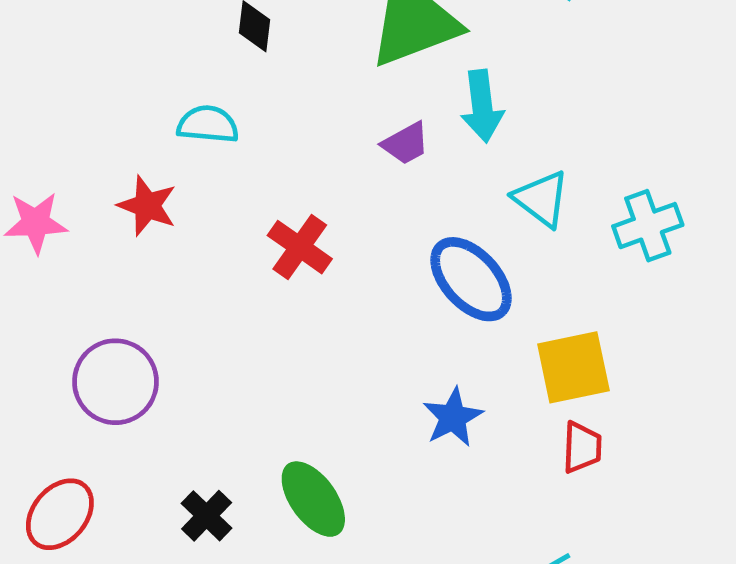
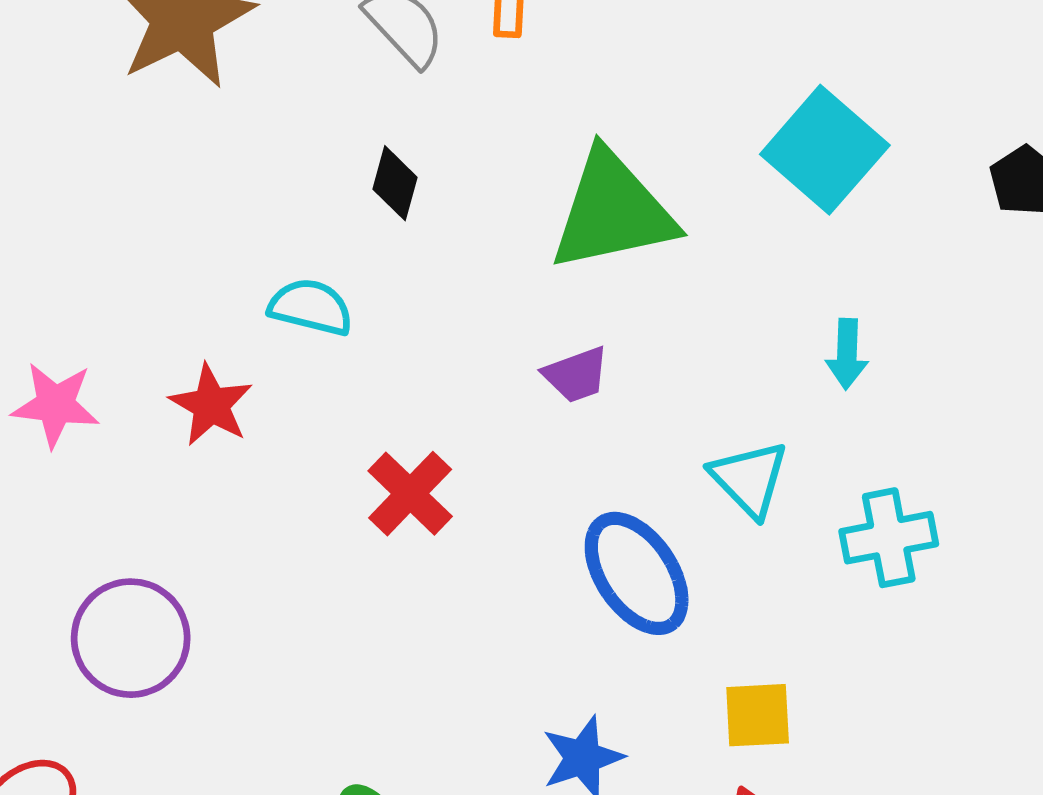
cyan arrow: (482, 106) -> (847, 354), moved, size x0.7
yellow square: (573, 367) -> (758, 715), size x0.7

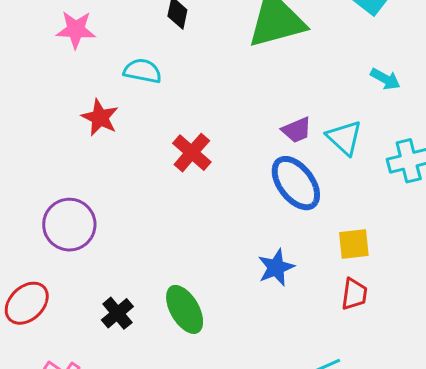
cyan arrow: (847, 354) -> (385, 79), turned -60
purple trapezoid: (576, 375) -> (297, 130), moved
pink star: (55, 405) -> (76, 30), moved

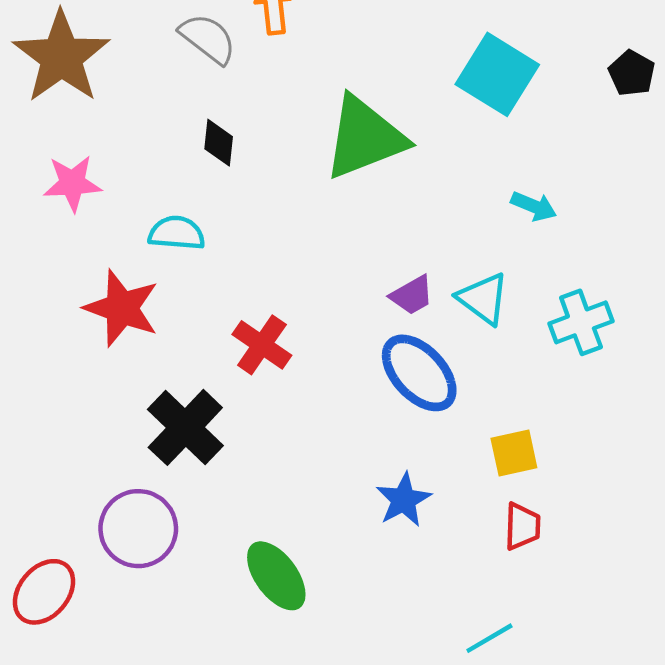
red star: (100, 118) -> (122, 308), size x1.4
purple circle: (69, 225) -> (138, 529), moved
black cross: (117, 313) -> (185, 427), moved, size x1.6

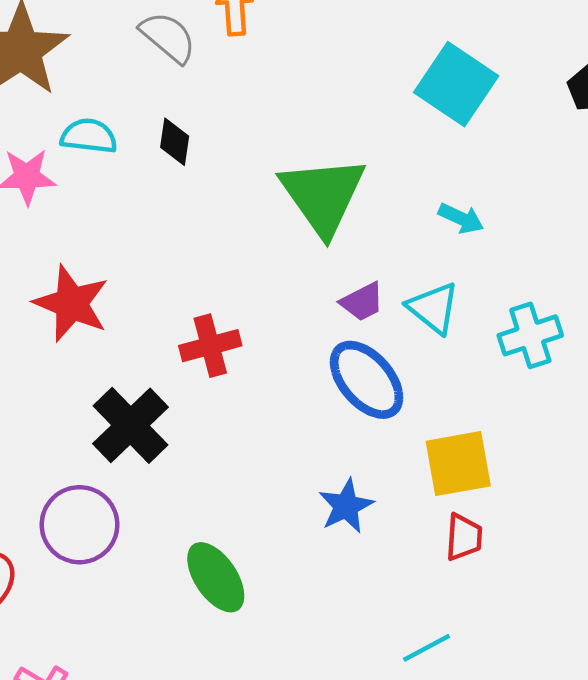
green triangle: (365, 138) -> (323, 195), moved, turned -46
cyan arrow: (534, 206) -> (461, 218), moved
cyan semicircle: (177, 233) -> (89, 136), moved
red cross: (262, 345) -> (210, 346), turned 38
yellow square: (514, 453) -> (458, 464), size x1.4

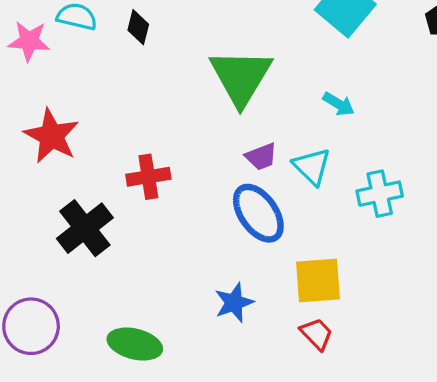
purple circle: (80, 525) -> (31, 326), moved
red trapezoid: (464, 537) -> (317, 334), turned -54
green ellipse: (216, 577) -> (135, 344), turned -48

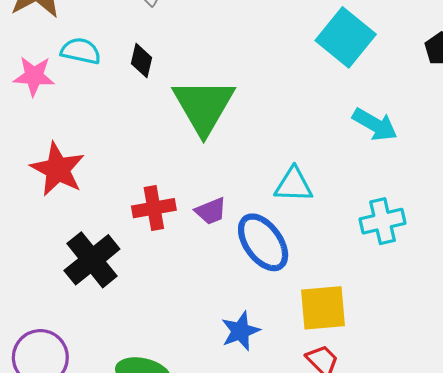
green triangle: (241, 77) -> (204, 106), moved
cyan arrow: (339, 104) -> (375, 125), moved, size x1.4
purple trapezoid: (261, 157) -> (211, 211), moved
cyan triangle: (312, 166) -> (294, 185), moved, turned -42

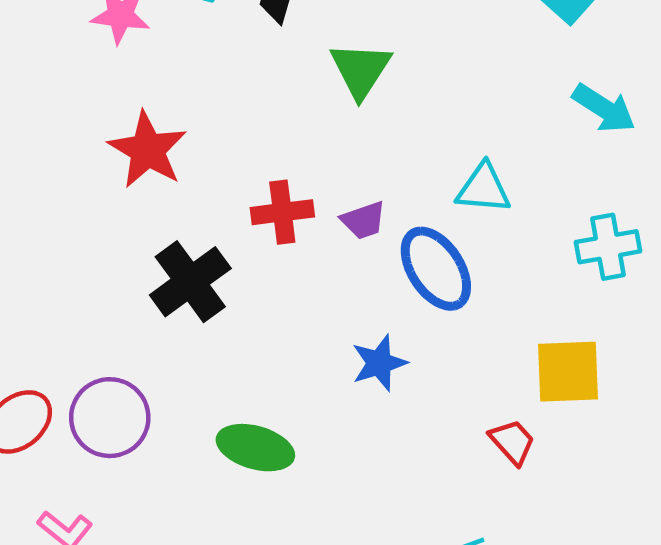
green triangle: (204, 106) -> (361, 70), size x0.7
yellow square: (323, 308) -> (568, 372), moved
blue star: (240, 331) -> (379, 363), moved

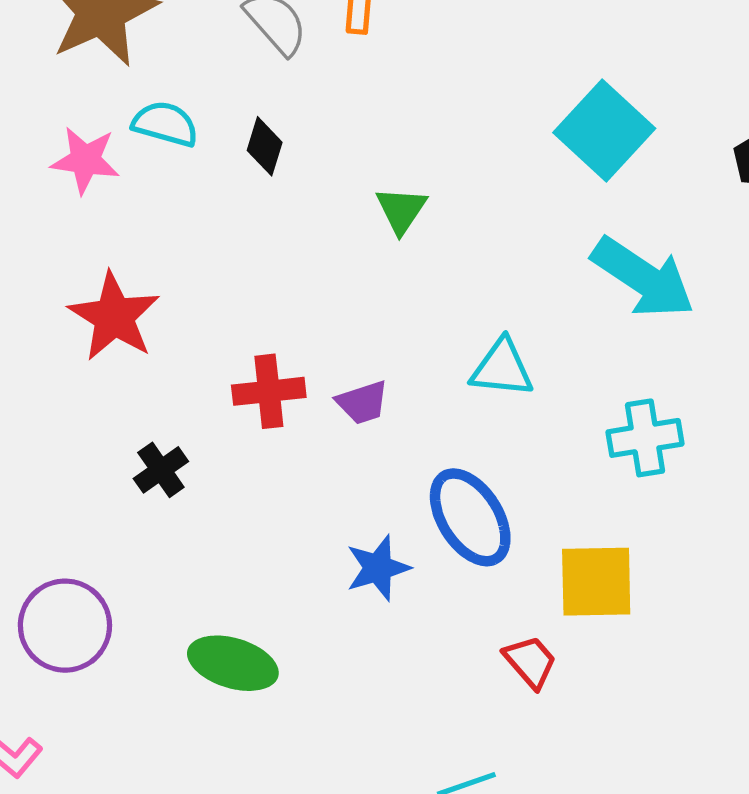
green triangle: (361, 70) -> (401, 210), moved, size x0.7
cyan arrow: (604, 108) -> (643, 278), size x1.4
blue ellipse: (436, 269) -> (470, 517), moved
black cross: (190, 282) -> (161, 470), size x0.6

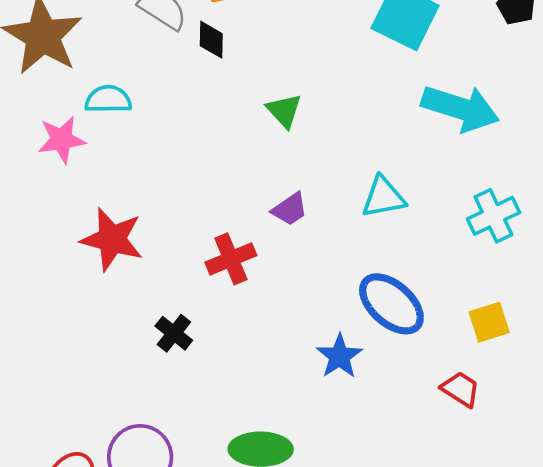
black diamond: (265, 146) -> (211, 40), moved
purple trapezoid: (362, 402) -> (290, 209), moved
yellow square: (596, 582) -> (489, 322), size x0.7

